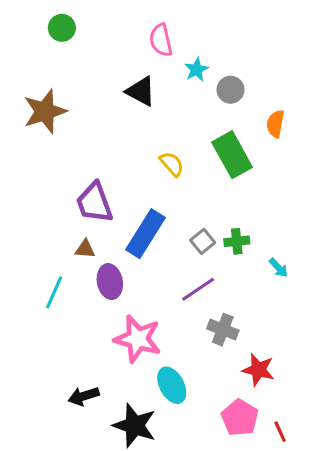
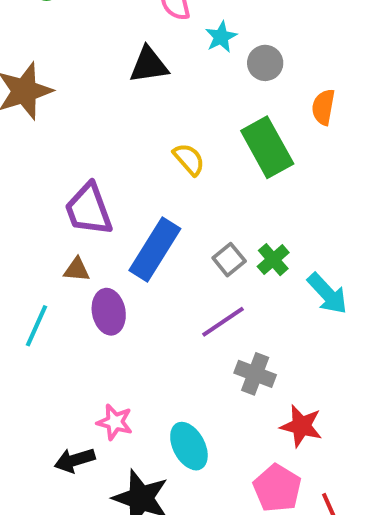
black triangle: (141, 91) -> (149, 65), turned -36
green cross: (237, 241) -> (273, 260), turned -35
cyan arrow: (278, 268) -> (327, 294), size x1.6
pink star: (138, 339) -> (115, 422), moved, size x0.6

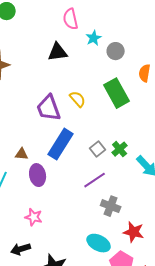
purple trapezoid: (89, 209) -> (49, 108), moved
pink star: (115, 422) -> (34, 217), moved
cyan ellipse: (189, 446) -> (99, 243), moved, turned -35

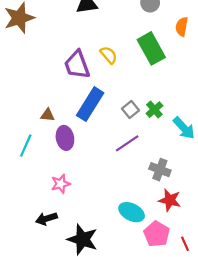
gray cross: (111, 206) -> (160, 170), moved
pink star: (34, 217) -> (61, 184), turned -30

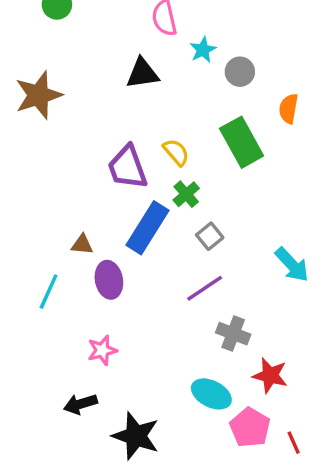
green cross: (154, 110) -> (186, 194), moved
gray cross: (160, 170) -> (233, 334), moved

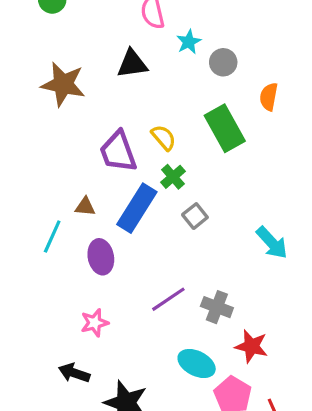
brown star: (38, 95) -> (63, 84), moved, turned 30
brown triangle: (82, 245) -> (85, 207), moved
purple line: (205, 288) -> (168, 299), moved
cyan line: (49, 292) -> (52, 236), moved
black arrow: (80, 404) -> (74, 373), turned 36

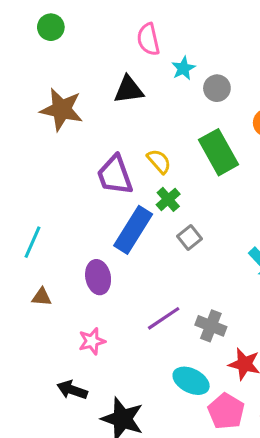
brown triangle: (85, 207) -> (42, 297), moved
cyan line: (52, 236) -> (33, 242), moved

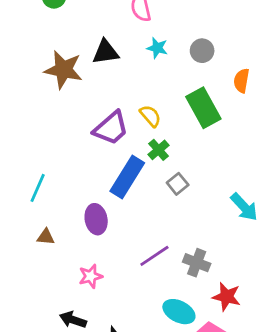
cyan star: (183, 68) -> (157, 48), moved, turned -30
black triangle: (129, 90) -> (106, 52), moved
purple trapezoid: (115, 175) -> (111, 128), turned -111

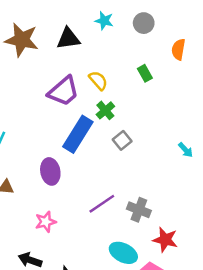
black triangle: (106, 52) -> (68, 39), moved
green rectangle: (203, 108) -> (145, 73), size x0.5
cyan arrow: (244, 207) -> (186, 150), moved, size x0.6

